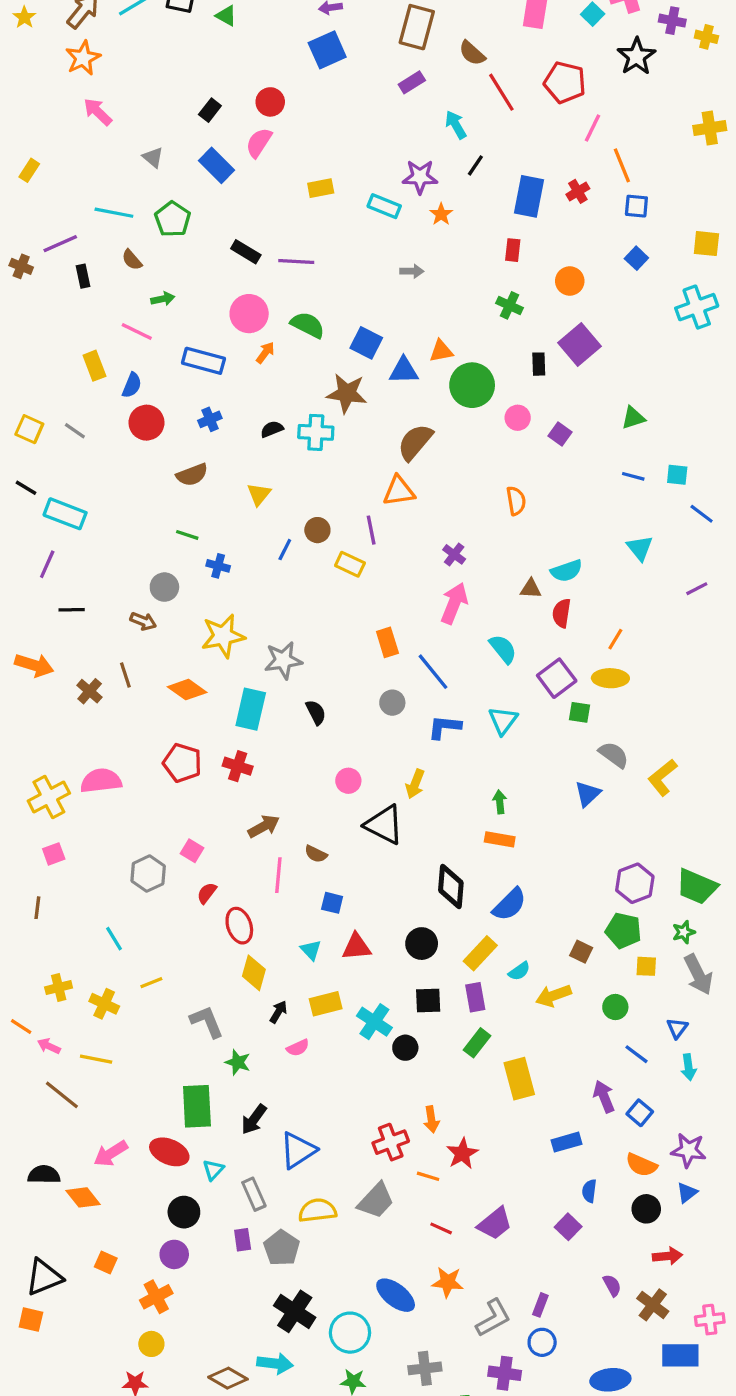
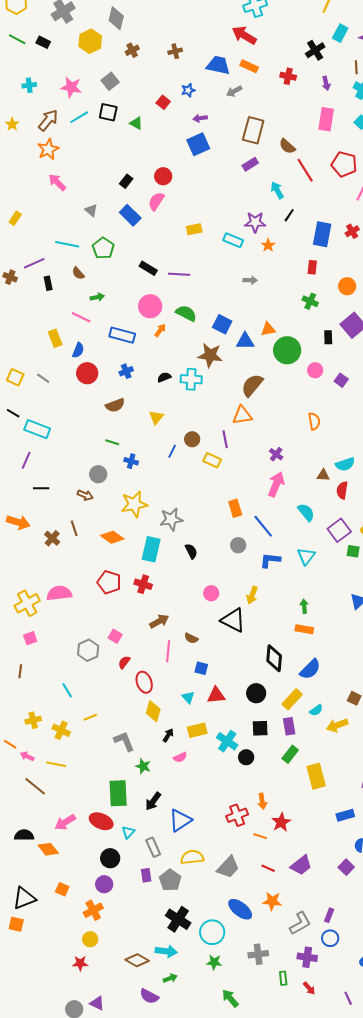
gray trapezoid: (376, 1201) -> (228, 867), moved

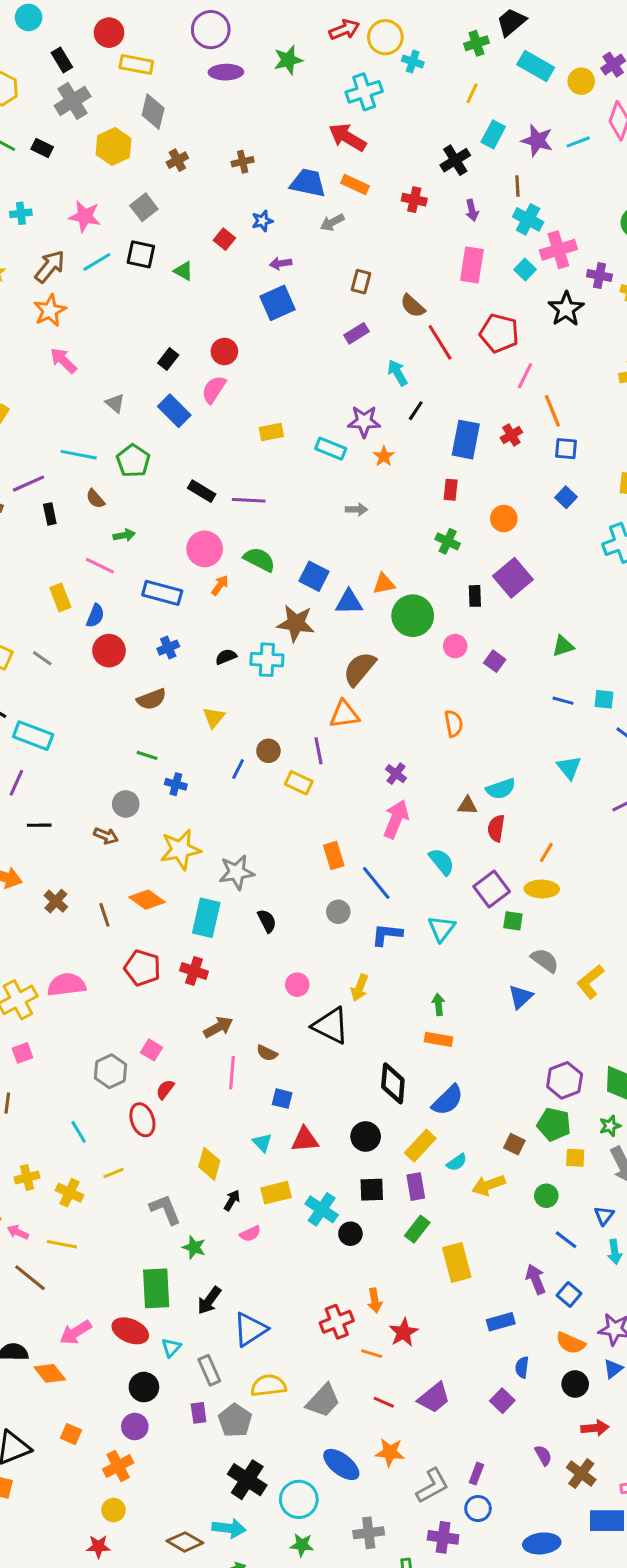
brown rectangle: (253, 130) -> (361, 282), size x0.6
brown line: (74, 528) -> (104, 915), moved
red ellipse: (144, 682) -> (142, 1120), moved

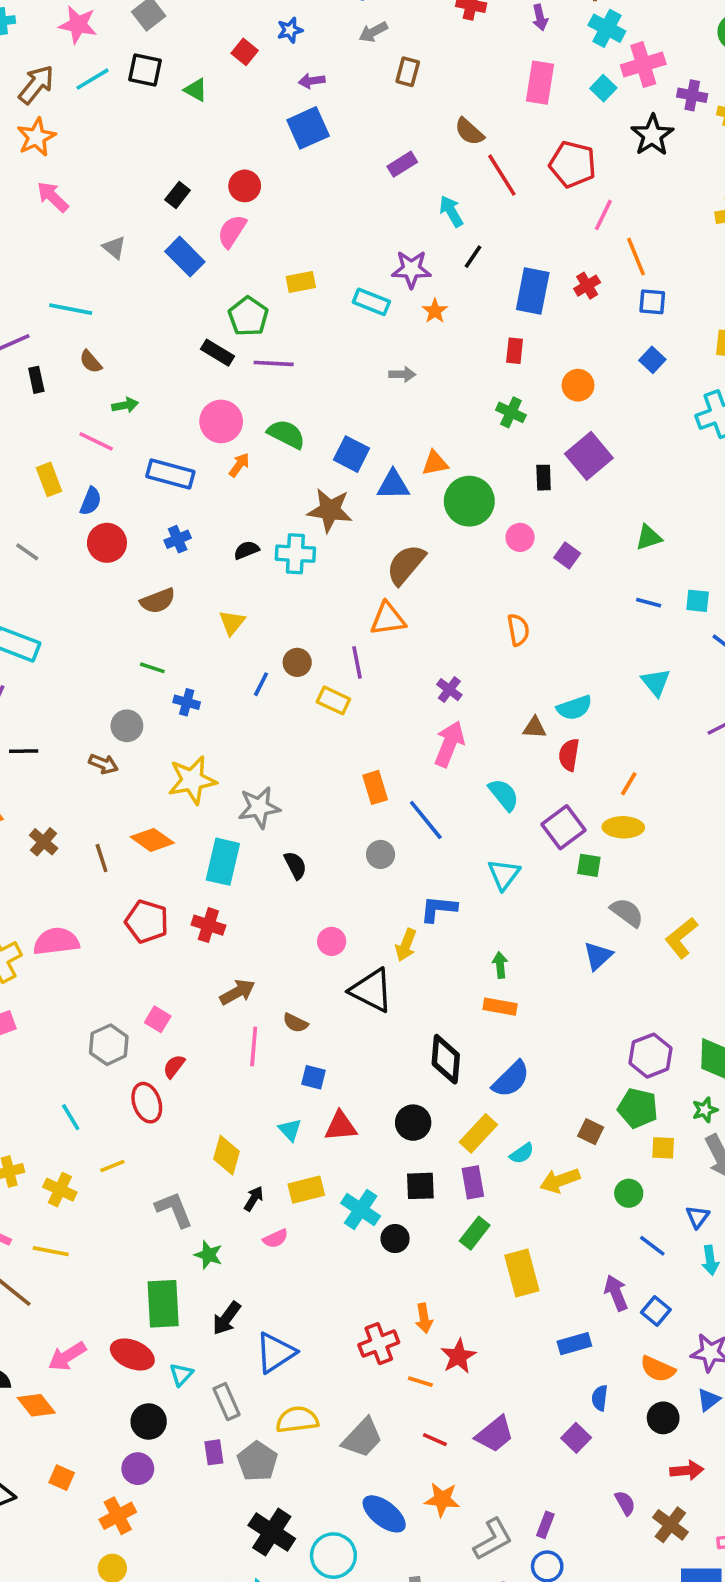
brown rectangle: (361, 282) -> (408, 72), moved
green pentagon: (133, 461) -> (248, 316), moved
blue L-shape: (387, 935) -> (439, 909), moved

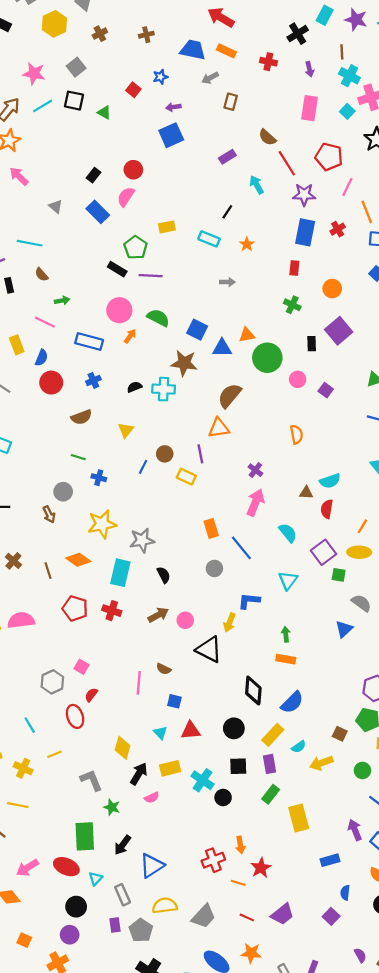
black line: (473, 257) -> (227, 212), moved
purple star: (411, 269) -> (304, 195), moved
brown arrow: (103, 764) -> (49, 514), turned 42
brown arrow: (237, 992) -> (158, 615), moved
black arrow: (254, 1199) -> (139, 774), size x1.5

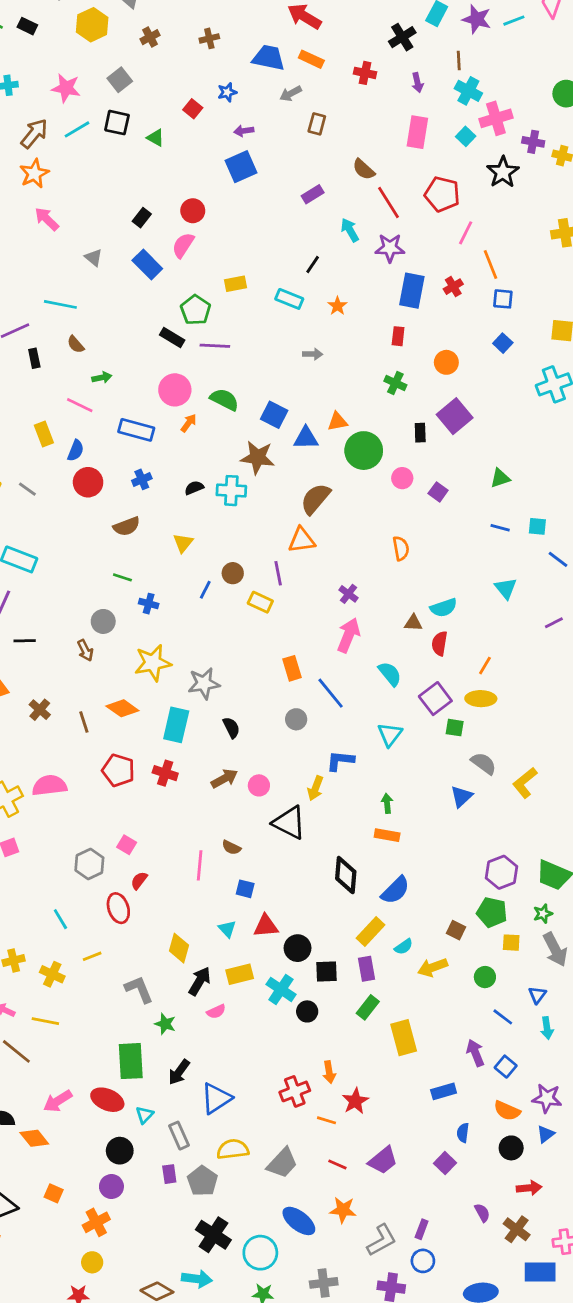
purple star: (304, 195) -> (390, 248), moved
black circle: (234, 728) -> (298, 948), moved

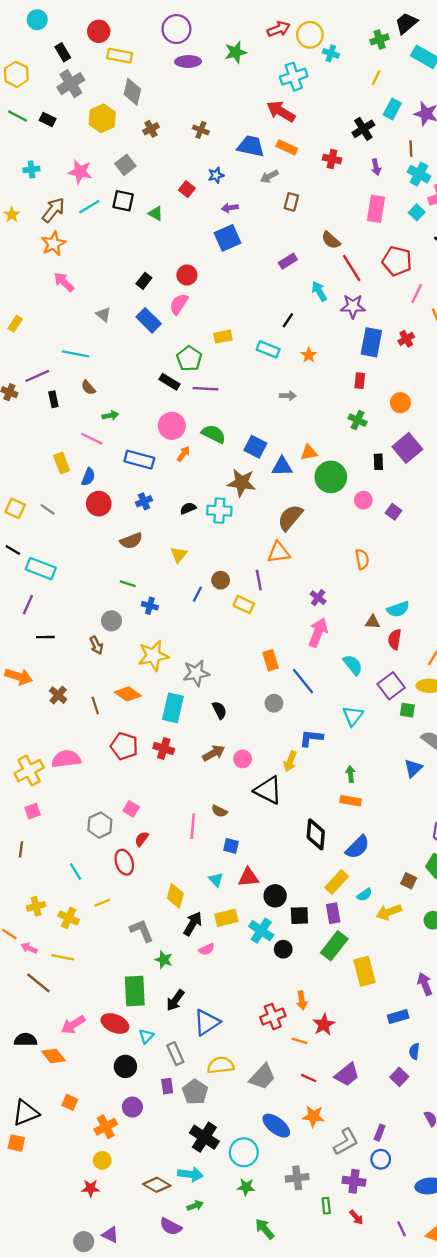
brown cross: (209, 38) -> (201, 130), turned 35
green rectangle: (368, 1007) -> (334, 946), size x1.4
purple circle: (111, 1187) -> (132, 1107), moved

